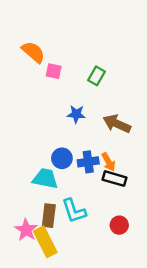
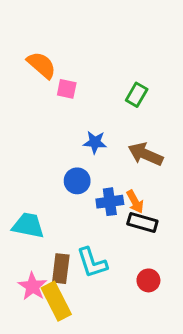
green rectangle: (97, 76) -> (137, 95), moved
blue circle: (62, 158) -> (77, 181), moved
cyan trapezoid: (45, 179) -> (28, 225), moved

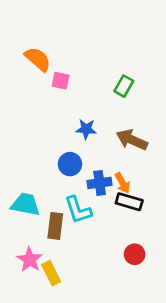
cyan L-shape: (92, 263) -> (78, 210), moved
brown rectangle: (61, 269) -> (55, 226), moved
yellow rectangle: (56, 301) -> (51, 273), size x0.7

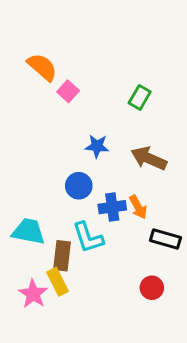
pink square: (61, 81) -> (68, 91), turned 30
black rectangle: (129, 202) -> (166, 239), moved
yellow rectangle: (51, 273) -> (57, 282), moved

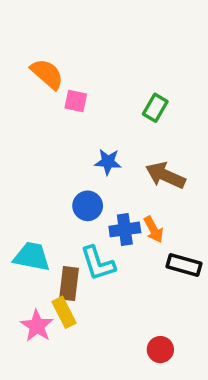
pink square: (68, 91) -> (76, 101), turned -30
red circle: (152, 288) -> (160, 350), moved

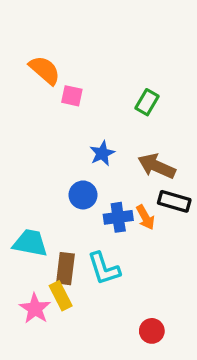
blue star: (108, 162) -> (102, 153), turned -30
cyan L-shape: (98, 263) -> (104, 269), moved
black rectangle: (184, 265) -> (174, 201), moved

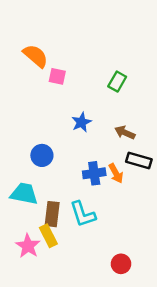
brown arrow: (157, 166) -> (125, 132), size x0.7
blue circle: (83, 195) -> (42, 155), moved

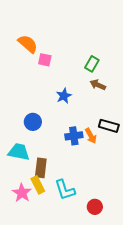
brown arrow: (125, 132) -> (98, 85), moved
cyan L-shape: (83, 214) -> (65, 190), moved

